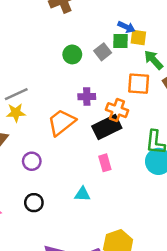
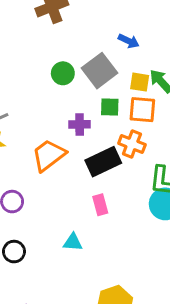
yellow square: (138, 38) -> (140, 82), moved
green square: (120, 41) -> (110, 107), moved
gray square: (103, 52) -> (99, 71), size x1.6
orange cross: (117, 110) -> (132, 144), moved

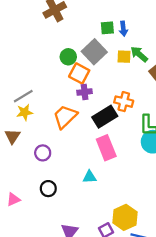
blue arrow: (129, 41) -> (123, 29), moved, turned 64
green square: (110, 107) -> (107, 28), moved
orange square: (142, 110) -> (79, 73), moved, turned 30
pink rectangle: (100, 205) -> (106, 148), size x1.6

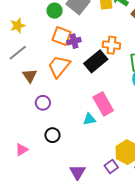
orange square: (79, 73) -> (62, 36), moved
yellow star: (25, 112) -> (18, 26), moved
brown triangle: (13, 136) -> (30, 76), moved
pink rectangle: (106, 148) -> (103, 104), moved

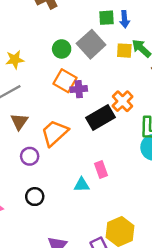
orange cross: (111, 45) -> (122, 101), turned 30
orange trapezoid: (59, 66) -> (55, 133), moved
pink rectangle: (103, 104) -> (101, 170), size x0.6

